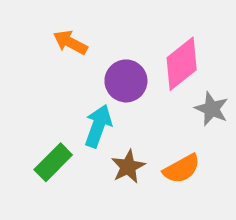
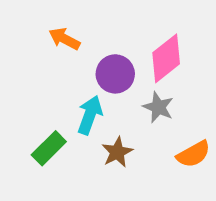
gray star: (212, 109) -> (158, 107), moved
orange semicircle: (182, 169) -> (193, 154), moved

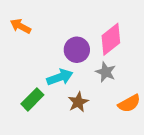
orange arrow: (64, 39) -> (21, 26), moved
cyan arrow: (90, 115) -> (60, 77), turned 50

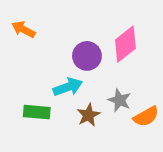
gray star: (106, 72) -> (119, 100), moved
green rectangle: (32, 99) -> (37, 112), turned 50

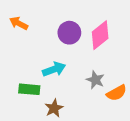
purple circle: (87, 56) -> (69, 33), moved
brown star: (88, 115) -> (54, 108), moved

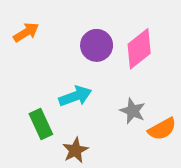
orange arrow: (19, 23) -> (26, 32), turned 120
green rectangle: (29, 89) -> (41, 124), turned 60

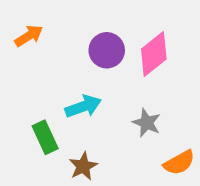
orange semicircle: (162, 129) -> (179, 163), moved

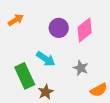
cyan arrow: (83, 106) -> (46, 59), turned 54
green rectangle: (45, 137) -> (25, 76), size x1.4

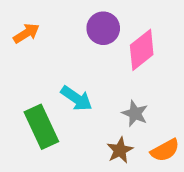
purple circle: (59, 28) -> (103, 28), moved
brown star: (46, 92) -> (120, 150), moved

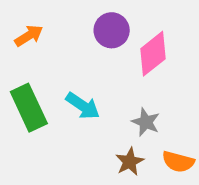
green rectangle: (41, 127) -> (29, 108), moved
orange semicircle: (165, 150) -> (178, 162), turned 44

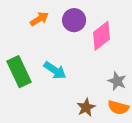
orange arrow: (29, 36) -> (39, 19), moved
gray star: (146, 122) -> (117, 81), moved

